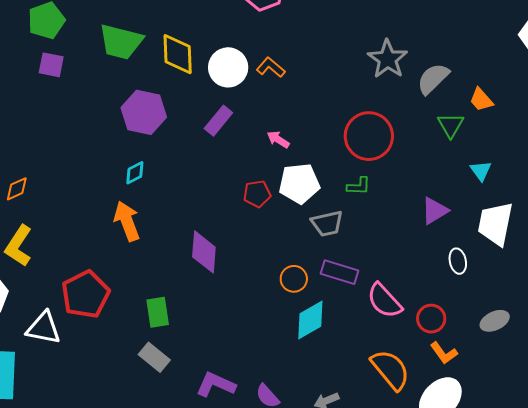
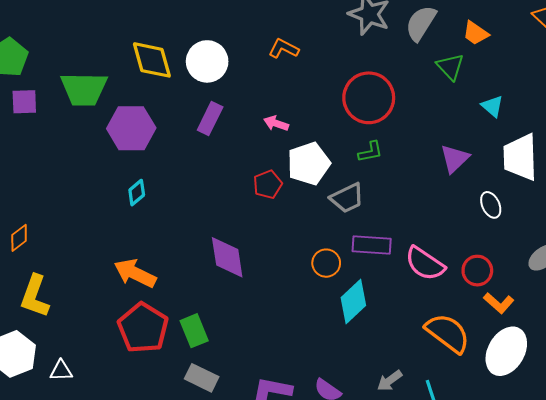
green trapezoid: (121, 42) -> (84, 89), moved
orange L-shape: (271, 67) -> (284, 49), moved
orange arrow: (127, 221) -> (135, 273), moved, turned -30
red pentagon: (86, 294) -> (143, 328), moved
white triangle: (44, 328) -> (61, 371), moved, size x0.6

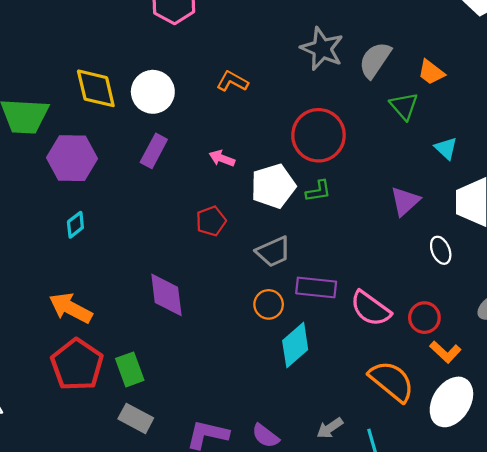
white pentagon: (309, 164) -> (273, 186), moved
gray trapezoid: (347, 198) -> (273, 252), moved

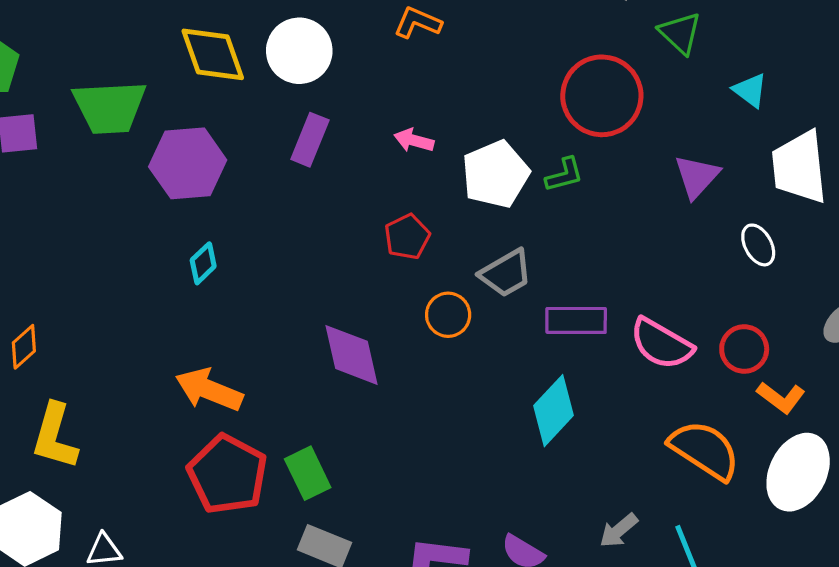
red circle: (318, 135) -> (602, 96), moved
orange circle: (269, 304) -> (448, 315), moved

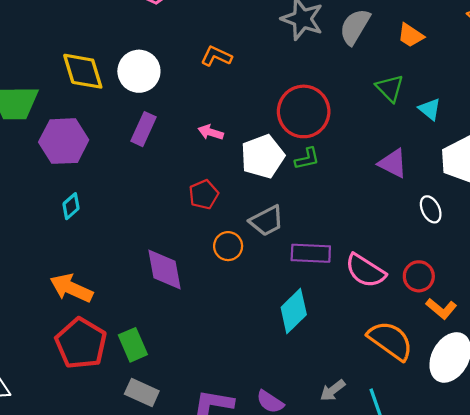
green triangle: (680, 33) -> (390, 88), moved
red circle: (602, 96) -> (304, 111), moved
purple triangle: (697, 176) -> (393, 163), turned -48

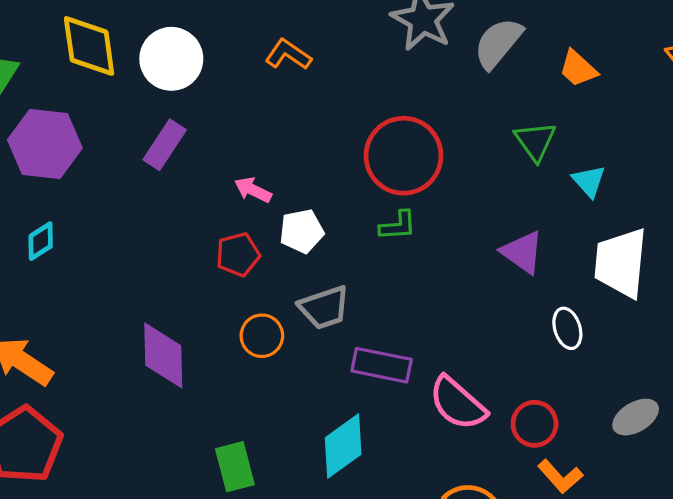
pink arrow: (211, 132) -> (253, 190), moved
white pentagon: (263, 156) -> (302, 231), moved, size x0.7
green rectangle: (133, 345) -> (235, 467), moved

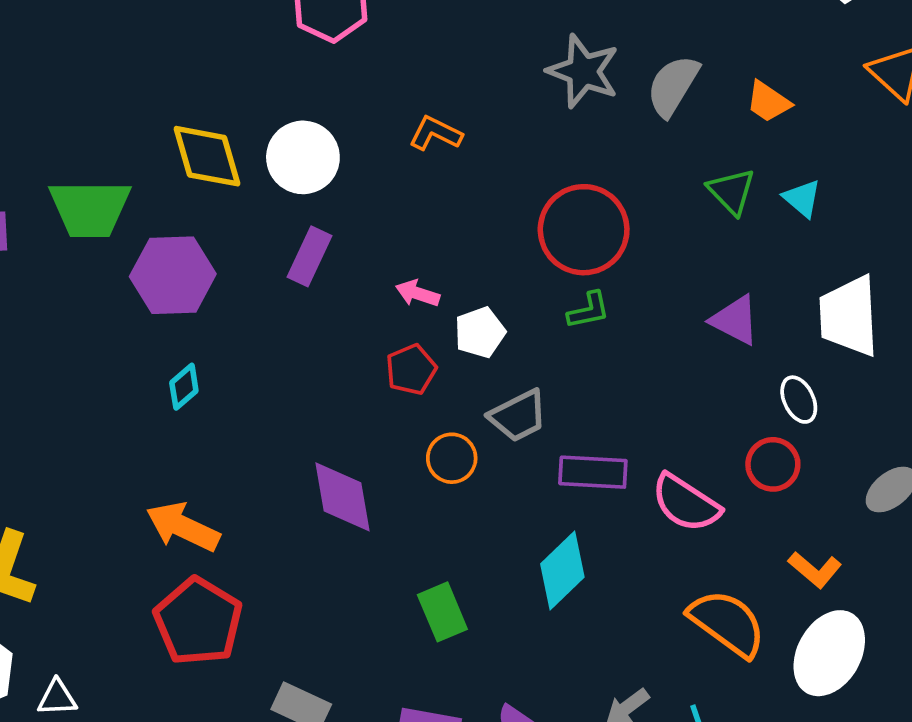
cyan triangle: (589, 181) -> (802, 198), moved
red circle: (535, 424) -> (773, 464), moved

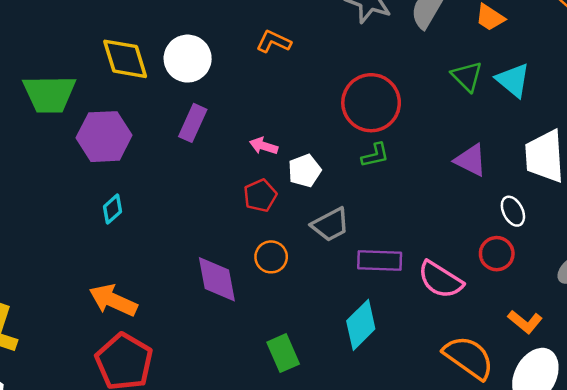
cyan triangle: (802, 198) -> (513, 80), size x1.4
orange circle: (452, 458) -> (271, 257), moved

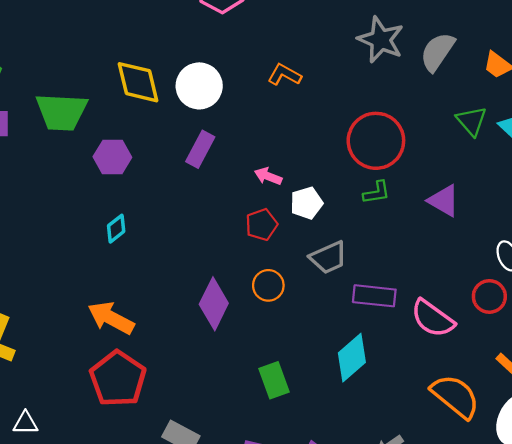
purple hexagon: (104, 137) -> (112, 157), size x0.7
purple triangle: (471, 160) -> (444, 201), moved
purple diamond: (217, 279) -> (214, 304), turned 33

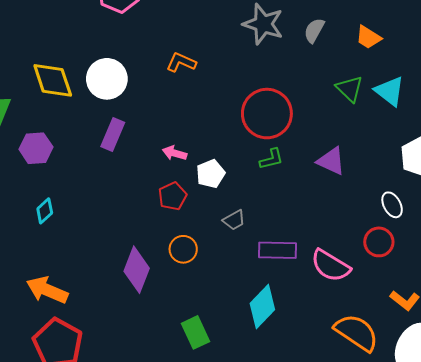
gray semicircle: (437, 52) -> (314, 30), size x0.7
gray trapezoid: (328, 257) -> (234, 220), size x0.7

